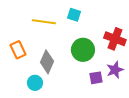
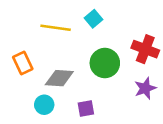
cyan square: (74, 15) -> (93, 19), turned 32
gray diamond: (47, 62) -> (59, 78), turned 70
purple square: (96, 78) -> (86, 109), moved

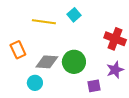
green circle: (105, 63) -> (74, 62), moved
purple square: (86, 109) -> (94, 86), moved

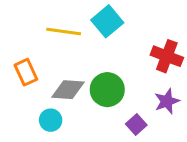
cyan square: (74, 15) -> (107, 21), size x1.5
purple square: (94, 86) -> (136, 124), turned -32

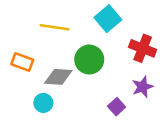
cyan square: (107, 21) -> (108, 19), moved
orange rectangle: (26, 72) -> (22, 62), turned -45
green circle: (107, 90) -> (89, 60), moved

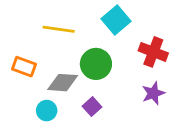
purple square: (117, 107) -> (92, 107), moved

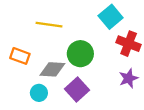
cyan square: (116, 20) -> (111, 17), moved
purple square: (92, 107) -> (77, 90), size x1.5

